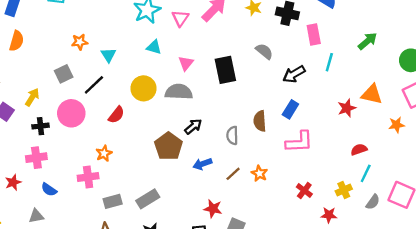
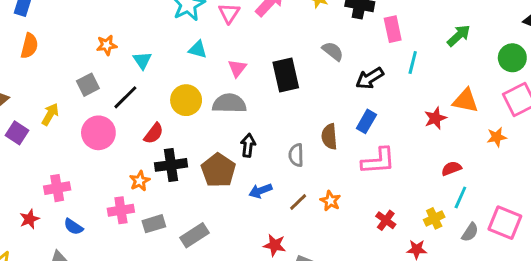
black cross: (40, 126) -> (171, 165), moved, size x1.5
black arrow: (193, 127) -> (248, 145), turned -42
gray rectangle: (113, 201) -> (154, 224), moved

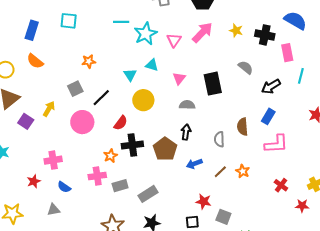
orange semicircle: (29, 46) -> (35, 61), turned 114
cyan triangle: (142, 60) -> (130, 75), moved
gray semicircle: (229, 103) -> (187, 105), moved, size x0.7

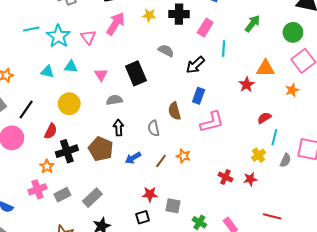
pink rectangle: (287, 53) -> (205, 27), turned 54
cyan triangle: (130, 75) -> (47, 72), moved, turned -32
red cross: (281, 185) -> (225, 177), moved

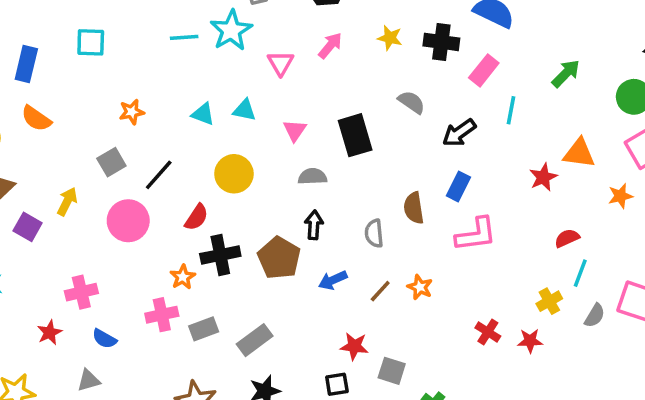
pink arrow: (116, 24) -> (330, 46), size x0.7
cyan star: (58, 36) -> (231, 30), moved

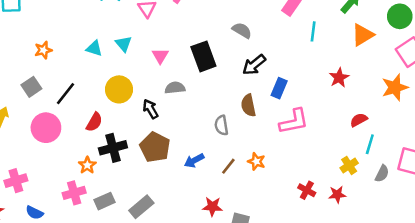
cyan triangle: (244, 110) -> (124, 44), turned 42
black arrow: (459, 133) -> (254, 65), moved
orange triangle: (579, 153) -> (363, 35), moved, turned -35
orange star: (620, 196) -> (395, 87), size x1.5
black arrow: (314, 225) -> (150, 109), moved, turned -30

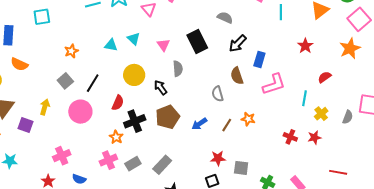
gray semicircle: (175, 88) -> (178, 69), turned 98
cyan line: (370, 144) -> (305, 98), moved
brown pentagon: (155, 147) -> (168, 117), turned 30

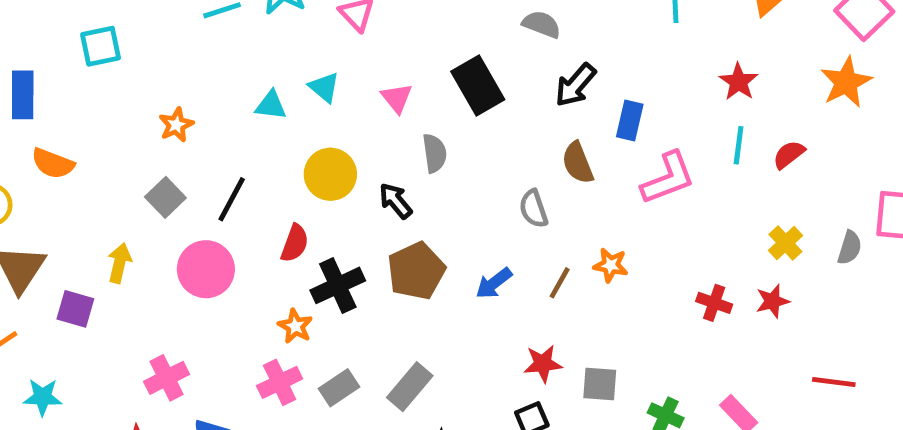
cyan line: (305, 98) -> (739, 145), moved

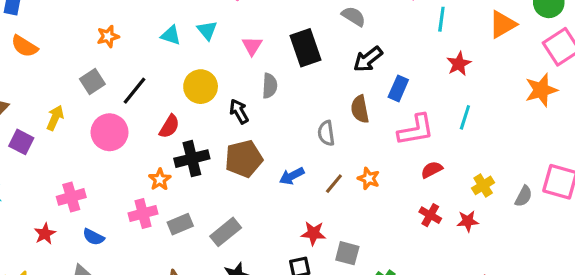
red star: (738, 82) -> (459, 64), moved
red semicircle: (789, 155) -> (432, 170), moved

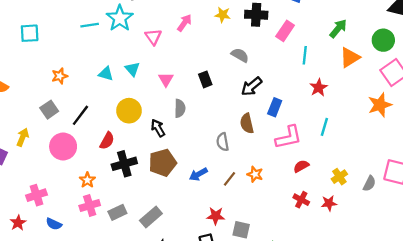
black rectangle: (305, 48) -> (205, 79), size x0.6
orange star: (160, 179) -> (87, 180), moved

